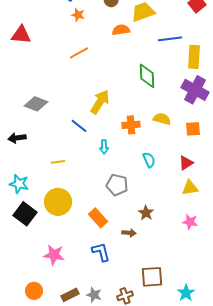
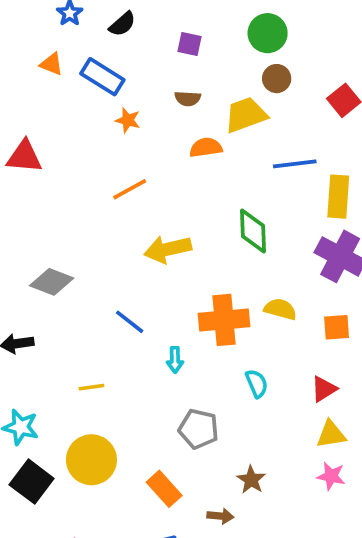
yellow arrow: (100, 102) -> (168, 249), moved, turned -135
orange cross: (131, 125) -> (224, 320), size x1.5
pink star: (190, 222) -> (331, 476), moved

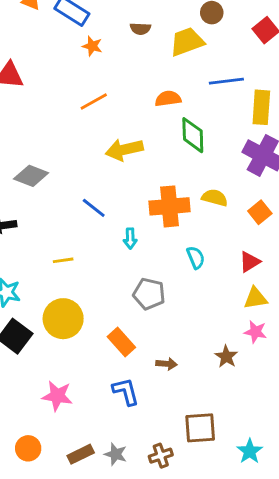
orange semicircle: (206, 148) -> (168, 99), moved
orange square: (337, 327) -> (260, 212), turned -35
brown star: (251, 480) -> (226, 357), moved

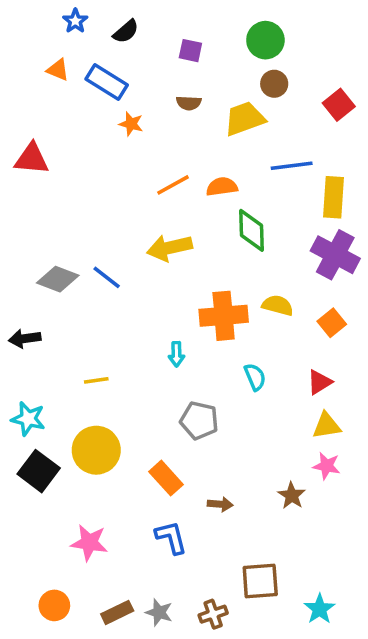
orange line: (94, 102) -> (173, 185), moved
blue line: (94, 208) -> (107, 277), moved

